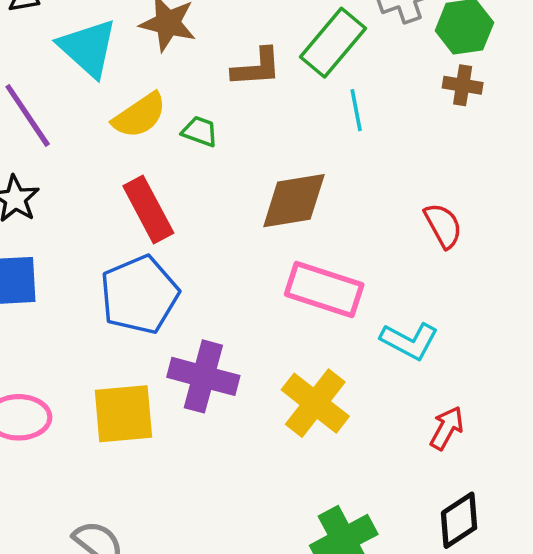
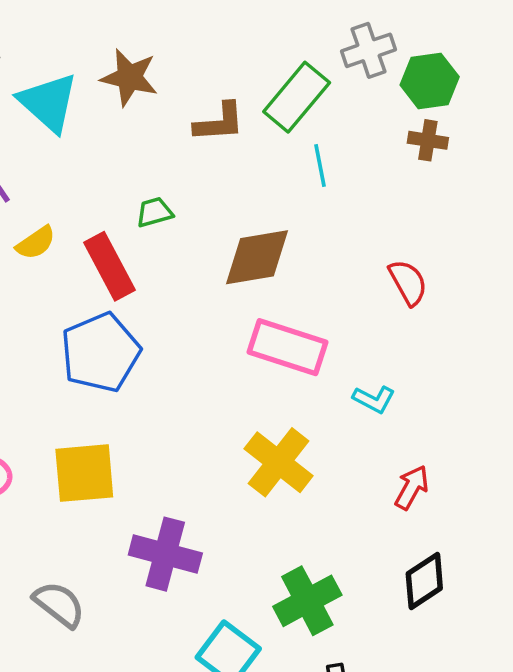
yellow semicircle: (139, 115) -> (36, 243), moved, size x0.7
green trapezoid: (200, 131) -> (154, 212), moved, turned -36
cyan L-shape: (409, 341) -> (374, 399), size x0.7
purple cross: (203, 376) -> (165, 554), moved

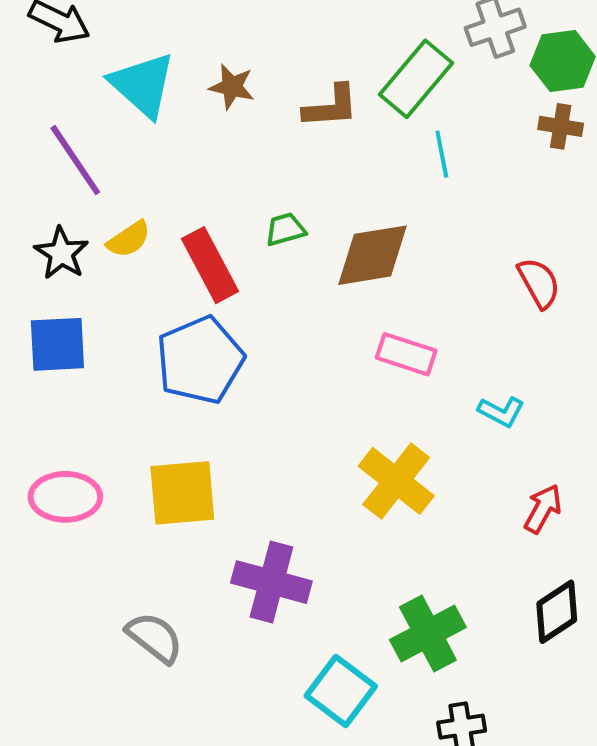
brown star: (129, 77) -> (232, 87), moved, size x0.7
green trapezoid: (154, 212) -> (285, 229), moved
pink rectangle: (288, 347) -> (406, 354), size x0.7

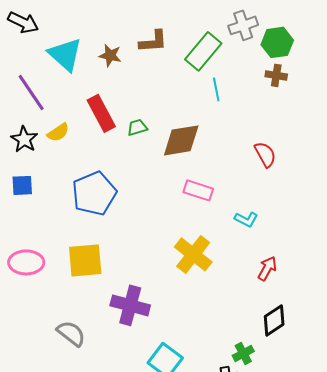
brown L-shape: (331, 107) -> (153, 41), moved
red rectangle: (210, 265) -> (101, 113), moved
blue square: (57, 344) -> (22, 185), size x0.7
green cross: (428, 634) -> (243, 353), moved, size x0.6

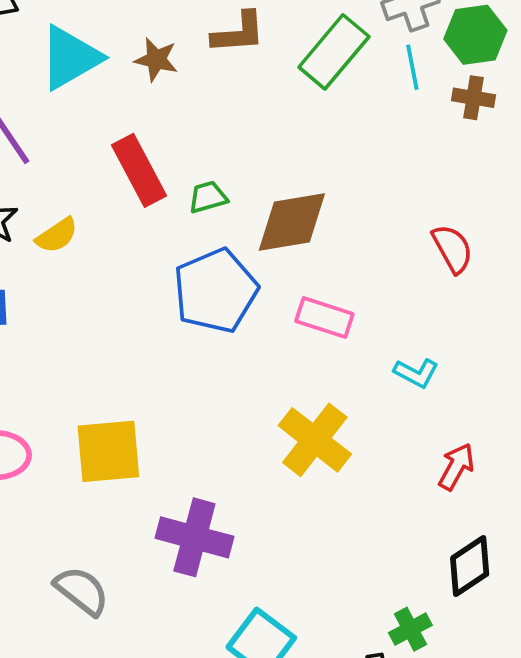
cyan triangle: (65, 54) -> (70, 58), turned 48
cyan line: (216, 89) -> (412, 67), moved
yellow semicircle: (58, 132) -> (57, 235), moved
blue pentagon: (94, 193) -> (215, 291), moved

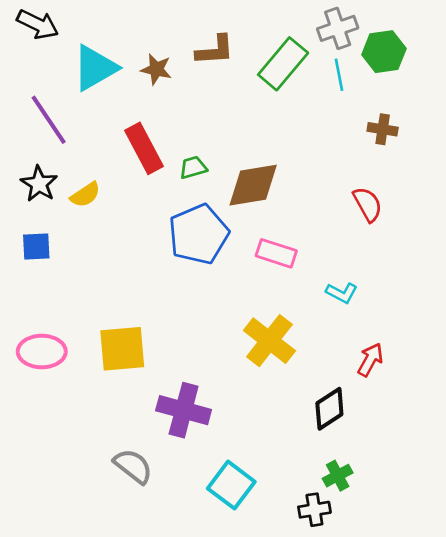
brown cross: (473, 98) -> (383, 129), moved
black diamond: (470, 566) -> (329, 409), moved
gray semicircle: (82, 591) -> (133, 466), moved

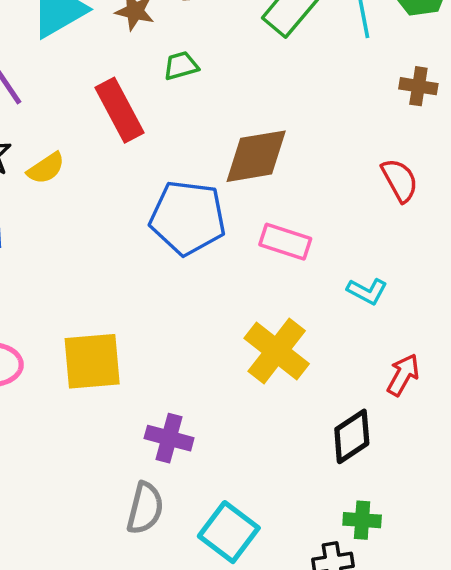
green trapezoid: (193, 167) -> (181, 66), moved
blue pentagon: (199, 234) -> (188, 218), turned 30
purple cross: (184, 410) -> (169, 438), size x0.7
gray semicircle: (133, 466) -> (145, 508), moved, turned 66
green cross: (338, 476) -> (362, 520), turned 32

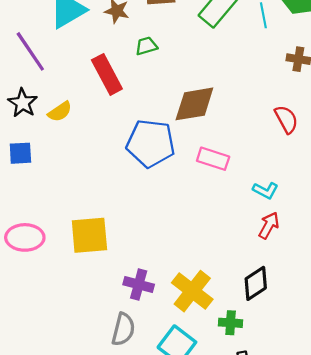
yellow cross: (277, 351) -> (192, 291), moved
red arrow: (403, 375) -> (269, 225), moved
green cross: (362, 520) -> (231, 323), moved

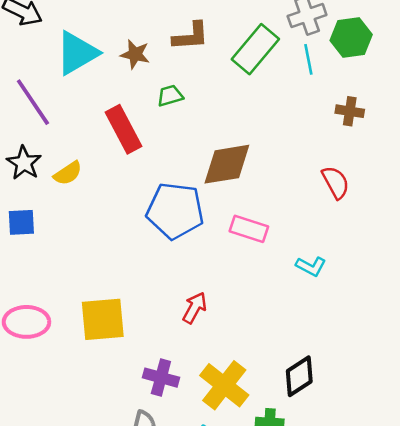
red arrow: (269, 225) -> (195, 308), moved

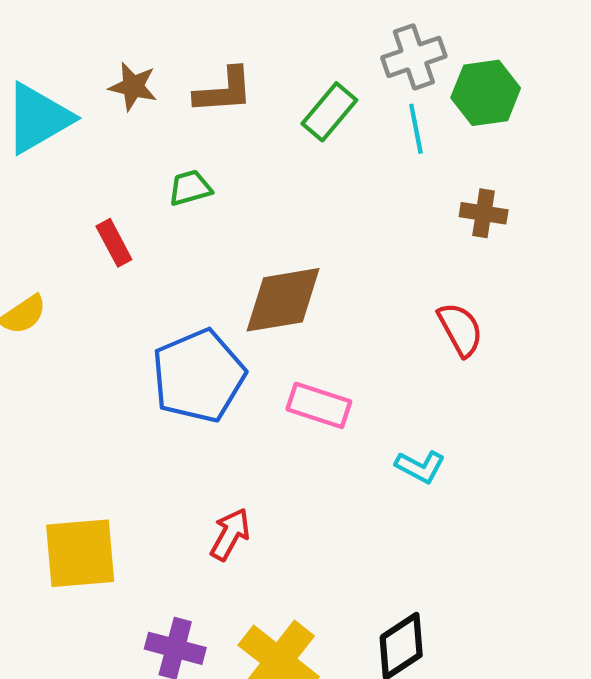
green rectangle: (255, 49) -> (329, 112), size x0.7
brown star: (135, 54) -> (133, 87), moved
red rectangle: (123, 129) -> (114, 243), size x0.6
blue pentagon: (175, 211) -> (198, 376), turned -30

